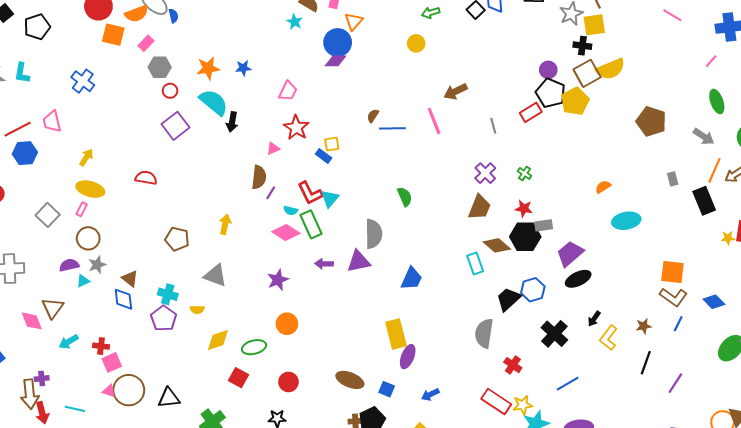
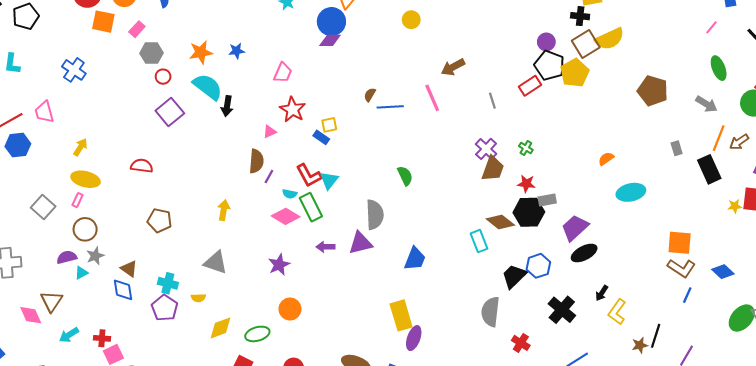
brown trapezoid: (479, 207) -> (493, 169), moved
brown pentagon: (177, 239) -> (160, 220), moved
brown star: (644, 326) -> (640, 345), moved

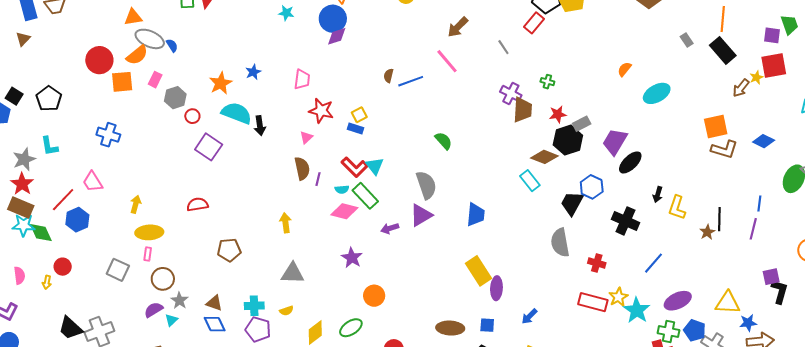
brown arrow: (739, 142) -> (741, 88), moved
blue line: (687, 295) -> (759, 204), moved

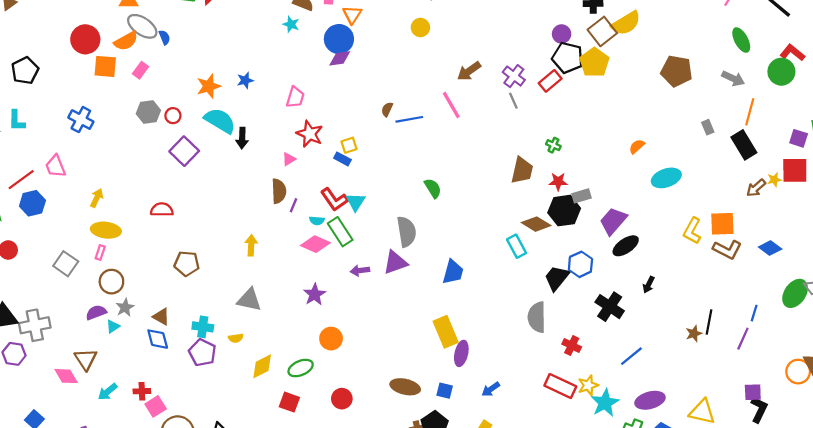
purple cross: (511, 93) -> (514, 76), moved
gray hexagon: (175, 98) -> (148, 112), moved
yellow L-shape: (677, 208) -> (692, 231), moved

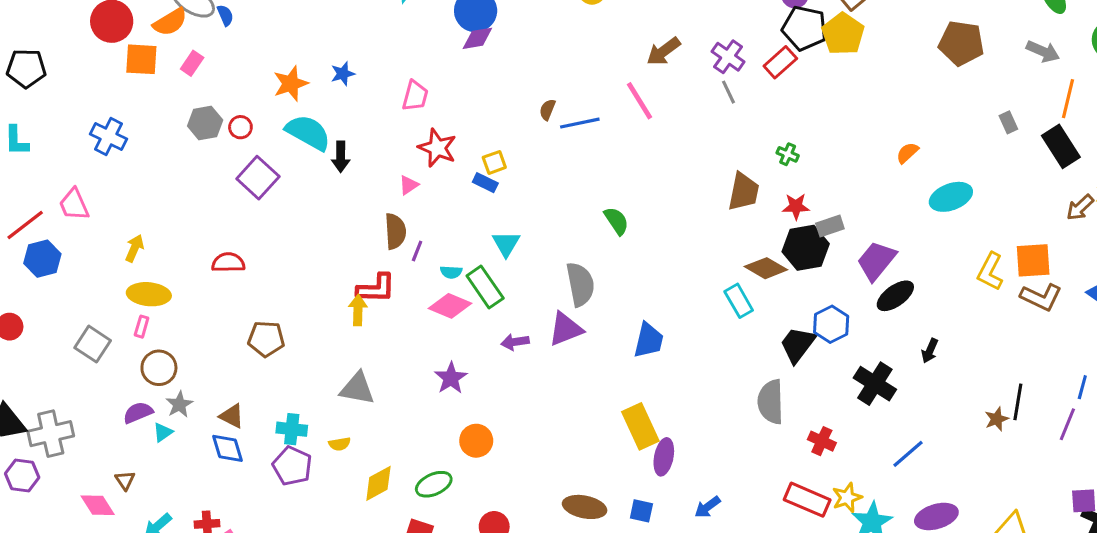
black pentagon: (25, 70) -> (26, 68), turned 30
red L-shape: (334, 199) -> (376, 288), moved, turned -52
brown triangle: (86, 359) -> (125, 480), size x0.6

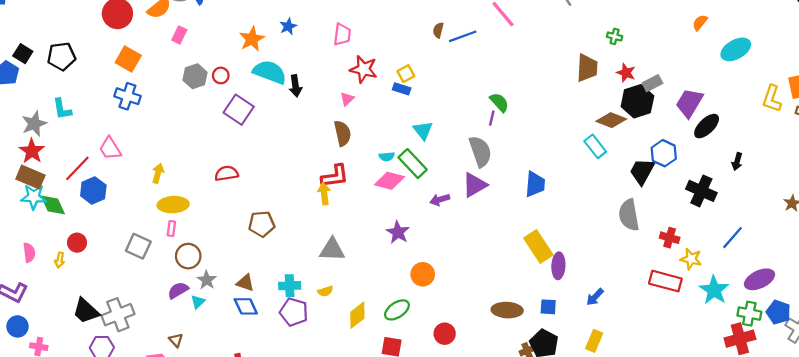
orange square: (141, 59) -> (128, 59), moved, turned 35
red star: (796, 206) -> (626, 73), turned 30
purple line: (417, 251) -> (492, 118), moved
yellow star: (847, 498) -> (691, 259), moved, turned -30

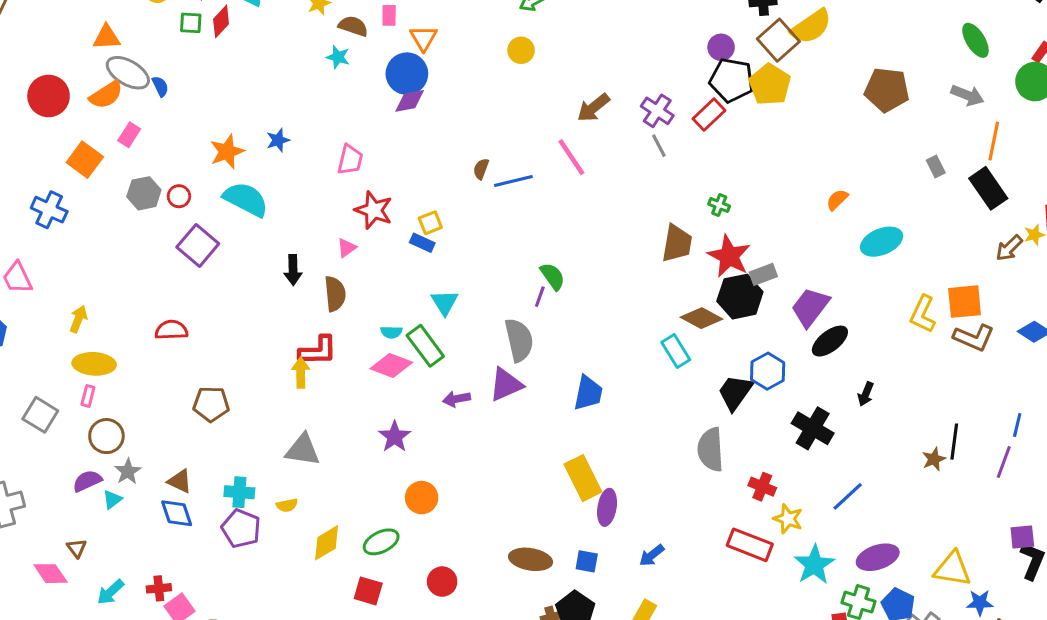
orange square: (128, 59) -> (85, 160), moved
red star: (626, 73) -> (729, 256), size x1.6
black arrow: (295, 86) -> (293, 270), moved

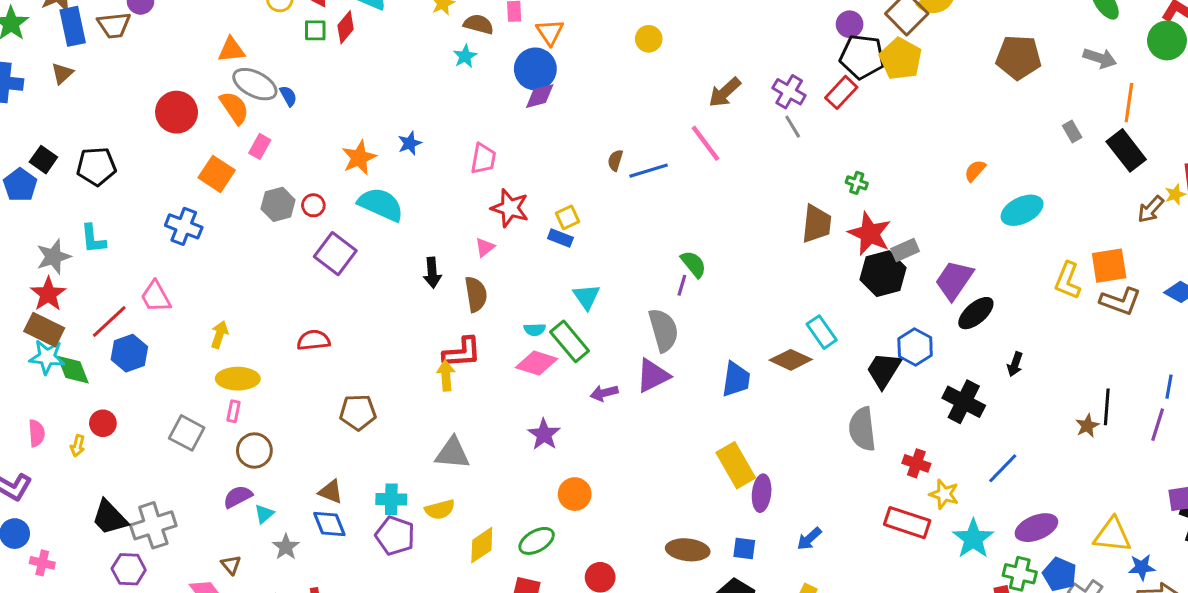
cyan star: (338, 57) -> (465, 56), turned 30
orange semicircle: (106, 95) -> (234, 108), turned -88
brown diamond: (702, 318) -> (791, 360), moved
gray star: (128, 471) -> (286, 547), moved
yellow semicircle: (287, 505) -> (440, 510), size x1.4

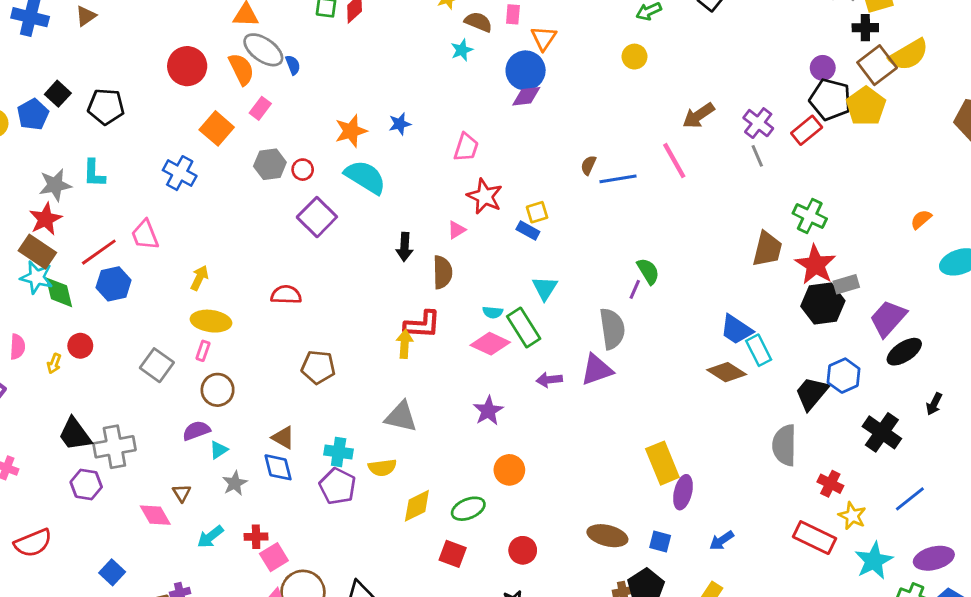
green cross: (857, 183) -> (810, 216), size x1.6
blue trapezoid: (736, 379) -> (736, 330), moved, turned 108

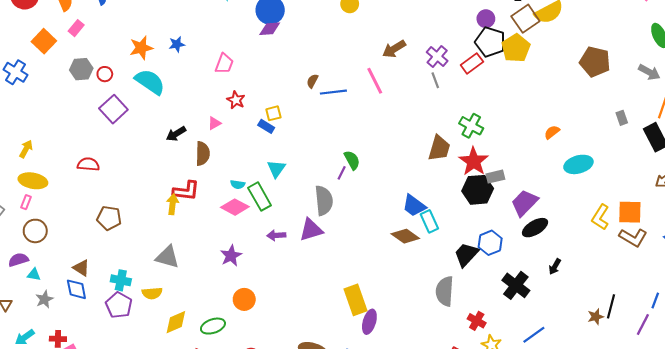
red star: (485, 196) -> (236, 100), size x0.7
black arrow: (405, 247) -> (176, 134), turned 54
cyan triangle: (219, 450) -> (34, 275), turned 40

